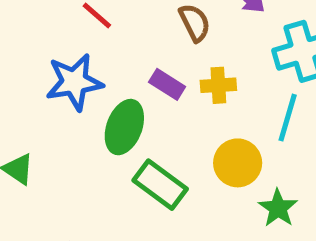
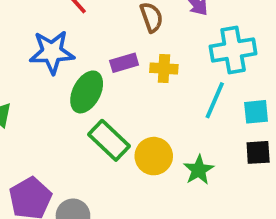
purple rectangle: (167, 84) -> (124, 63), turned -56
yellow circle: (238, 163) -> (154, 156), moved

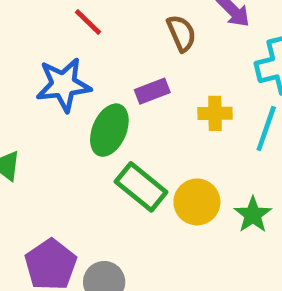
yellow cross: (164, 68) -> (215, 113), moved

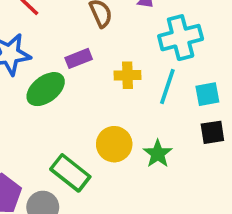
green ellipse: (109, 130) -> (46, 89), turned 30
green rectangle: (141, 187) -> (70, 173), moved

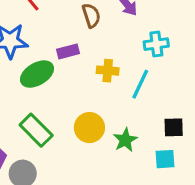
cyan cross: (181, 38) -> (156, 44), size x0.7
cyan square: (207, 94) -> (165, 159), moved
green rectangle: (70, 173) -> (36, 130), moved

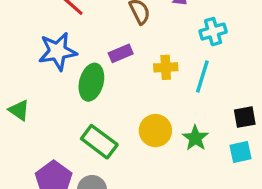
green ellipse: (37, 74) -> (91, 82), turned -36

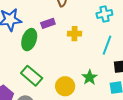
cyan line: (202, 77) -> (107, 45), moved
yellow circle: (155, 131) -> (65, 86), moved

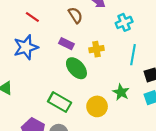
purple rectangle: (48, 23) -> (66, 44), turned 56
green ellipse: (29, 40) -> (76, 68), moved, turned -50

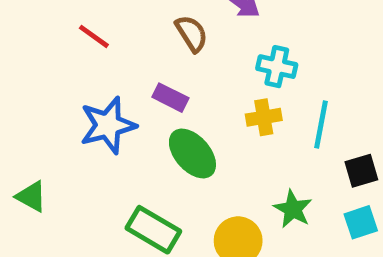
cyan cross: (124, 22) -> (277, 67), moved, turned 35
blue star: (26, 47) -> (108, 125), moved
yellow cross: (96, 49) -> (264, 117), moved

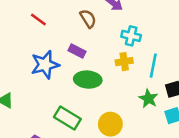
green ellipse: (192, 153) -> (88, 80), turned -45
green star: (293, 209) -> (148, 99), moved

